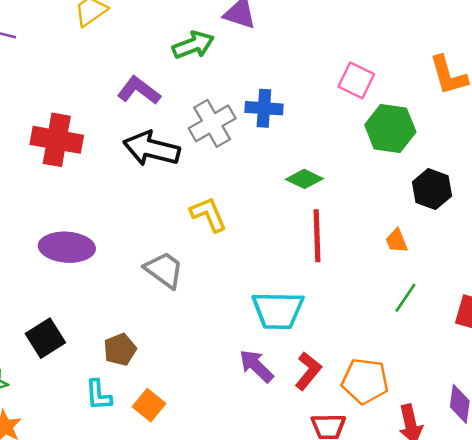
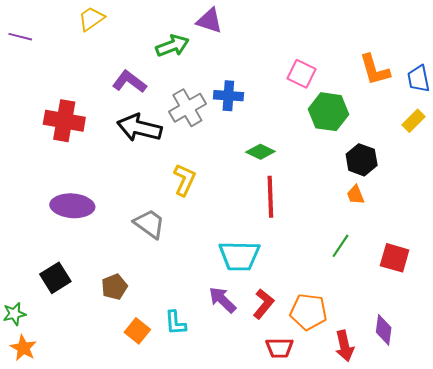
yellow L-shape: (208, 214) -> (184, 180), turned 48
orange trapezoid: (397, 241) -> (356, 195), moved
cyan L-shape: (98, 395) -> (175, 323), moved

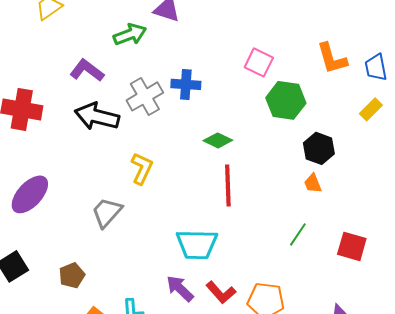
purple ellipse: (72, 206) -> (30, 194), turned -51
gray trapezoid: (149, 224) -> (107, 212), turned -84
red L-shape: (263, 304) -> (221, 292), turned 100

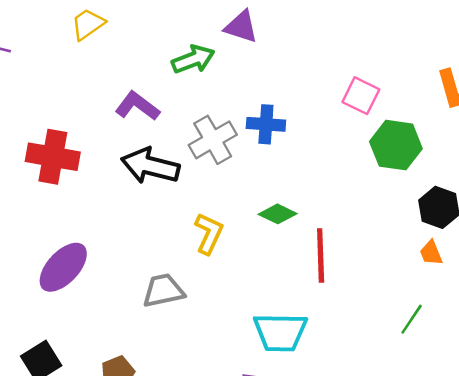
green diamond: (218, 140) -> (278, 214), moved
gray trapezoid: (107, 212) -> (163, 291), turned 36

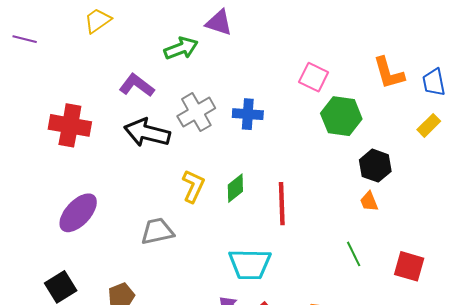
blue cross: (266, 124) -> (248, 114), moved
green diamond: (278, 214) -> (235, 188), moved, turned -64
green line: (412, 319) -> (354, 254), turned -60

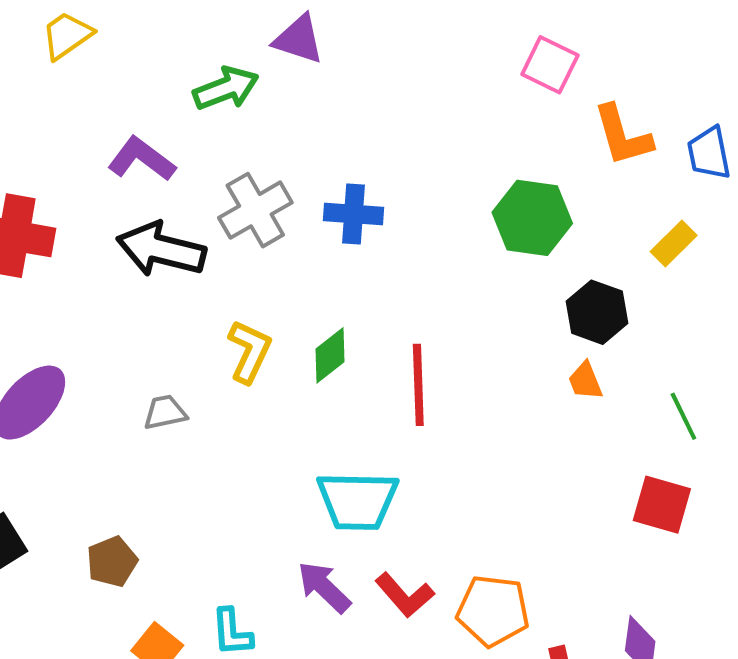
pink square: (314, 77) -> (550, 65), moved
yellow rectangle: (429, 125) -> (674, 243), moved
gray trapezoid: (157, 231) -> (165, 412), moved, size x0.7
green line: (354, 254) -> (683, 416), moved

